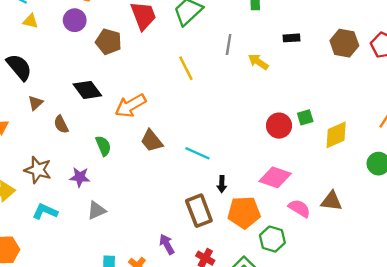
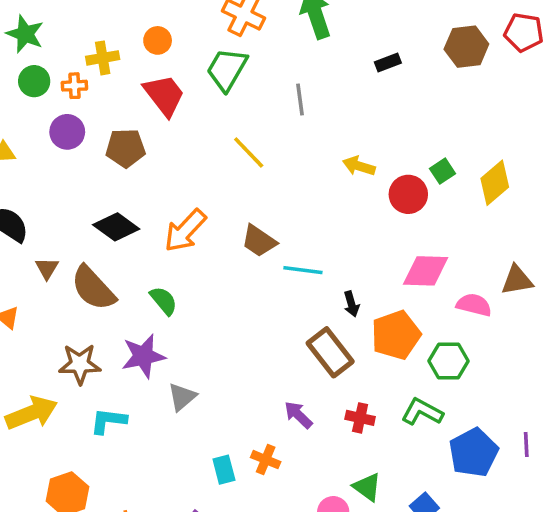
yellow arrow: (258, 62) -> (359, 166), moved
brown semicircle: (61, 124) -> (93, 288), size x1.8
brown trapezoid: (152, 141) -> (259, 241), moved
purple star: (80, 177) -> (143, 356), size x1.4

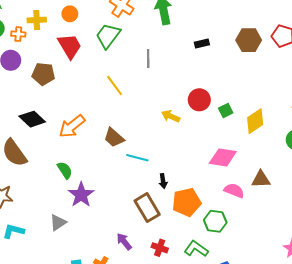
yellow arrow: (359, 166) -> (171, 116), moved
red circle: (408, 194) -> (199, 100), moved
pink diamond: (426, 271) -> (223, 157), moved
green semicircle: (164, 301) -> (65, 170), moved
purple star: (143, 356) -> (81, 195), moved, turned -30

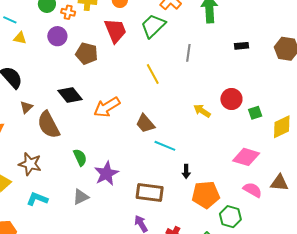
green semicircle: (65, 170) -> (80, 157), moved
brown rectangle: (147, 208) -> (150, 192), moved, turned -60

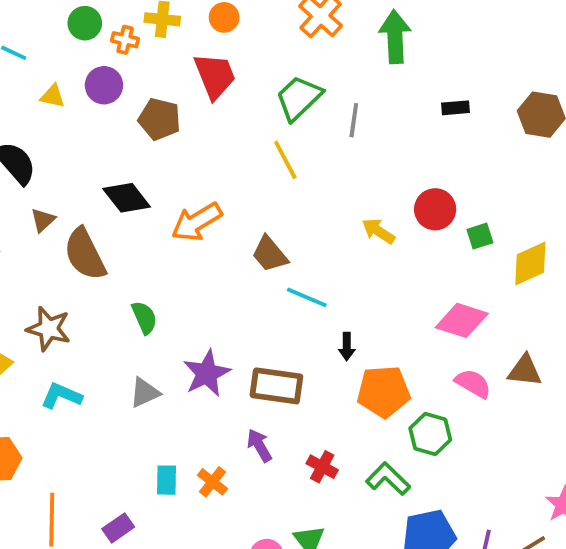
green trapezoid: (153, 26) -> (299, 98), moved
yellow triangle: (20, 38) -> (53, 96), moved
purple star: (106, 174) -> (207, 373), moved

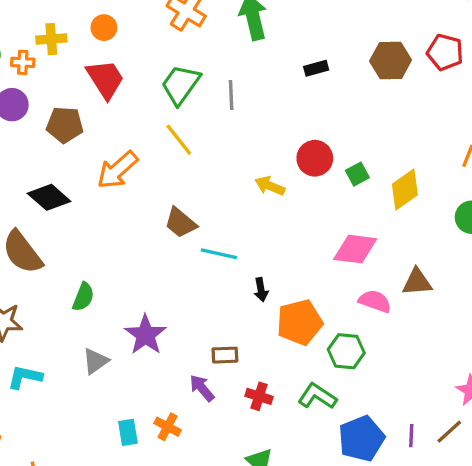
orange arrow: (197, 222) -> (117, 170), moved
green semicircle: (144, 317) -> (83, 297), turned 56
brown rectangle: (276, 386) -> (225, 355), moved, size x0.6

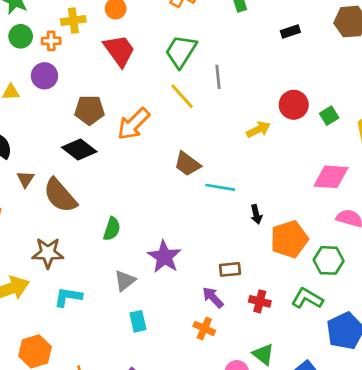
gray line: (231, 95) -> (218, 77), moved
brown pentagon: (65, 125) -> (89, 110), moved
yellow arrow: (270, 186) -> (258, 129), turned 135
orange cross: (168, 427) -> (204, 328), moved
cyan rectangle: (128, 432) -> (138, 321), moved

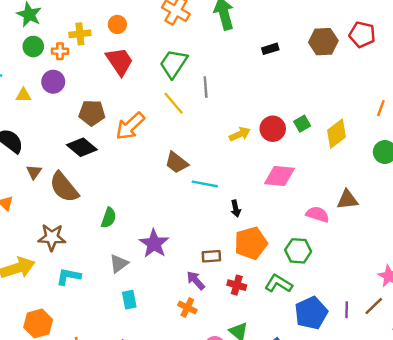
red circle: (294, 105) -> (273, 129), moved
pink diamond: (331, 177) -> (279, 176), moved
orange pentagon: (289, 239) -> (251, 243), moved

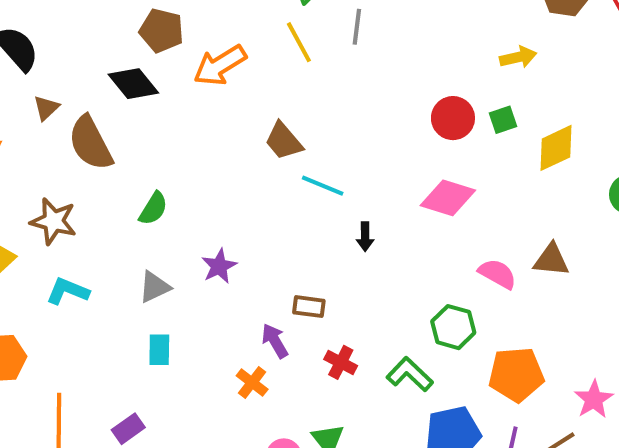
yellow arrow: (240, 134) -> (518, 57), moved
orange pentagon: (251, 243) -> (516, 374), moved
purple star: (154, 244) -> (219, 266), size x0.7

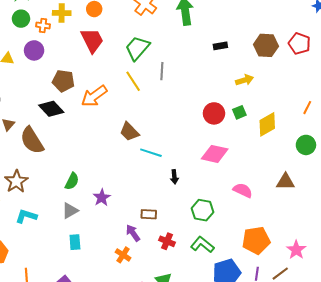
green semicircle: (153, 208) -> (72, 181), moved
brown star: (53, 221) -> (16, 181), turned 30
brown triangle: (551, 260) -> (285, 182), moved
green hexagon: (453, 327) -> (203, 210), moved

